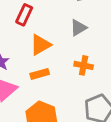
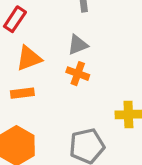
orange cross: (84, 65) -> (78, 74), moved

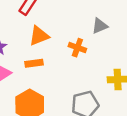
gray triangle: (78, 45) -> (100, 26), moved

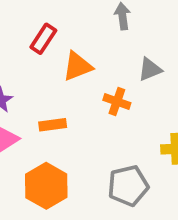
orange triangle: (39, 36) -> (77, 66), moved

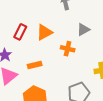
red rectangle: (43, 39) -> (20, 32), moved

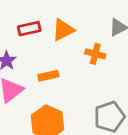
red rectangle: (20, 32) -> (29, 29), turned 49

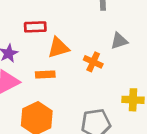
orange triangle: (63, 30) -> (58, 48), moved

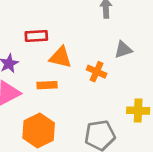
orange triangle: (58, 48) -> (60, 57), turned 30

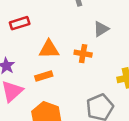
red rectangle: (36, 36) -> (20, 23), moved

